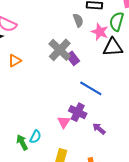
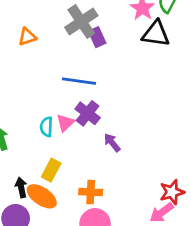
orange triangle: (15, 61) -> (27, 37), moved
blue line: (91, 88) -> (79, 81), moved, turned -35
cyan semicircle: (35, 137) -> (46, 127), moved, turned 144

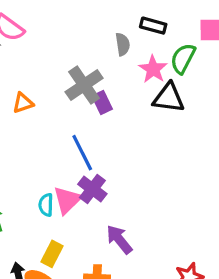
blue line: (79, 81) -> (82, 153), turned 56
pink triangle: (65, 123) -> (67, 200), size x1.4
purple arrow: (112, 143) -> (119, 239), moved, size x1.4

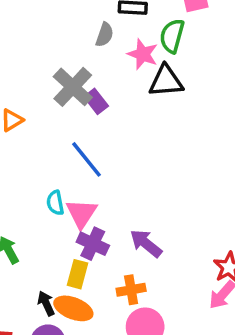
gray semicircle: (123, 44) -> (105, 35), turned 40
purple cross: (92, 189) -> (93, 244), moved
cyan semicircle: (46, 205) -> (55, 203), moved

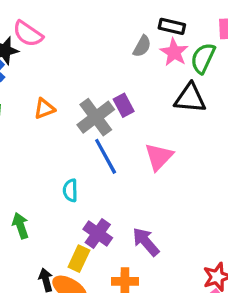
pink star: (143, 54) -> (174, 52), moved
gray cross: (73, 87) -> (96, 117), moved
pink triangle: (81, 213) -> (159, 157), moved

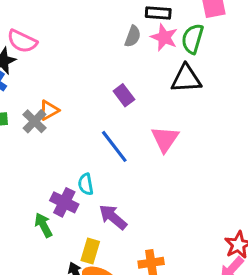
gray cross: (96, 117) -> (35, 121), moved, size x0.7
purple cross: (98, 233) -> (64, 202), moved
purple arrow: (146, 242) -> (113, 217), moved
yellow rectangle: (79, 259) -> (90, 251), moved

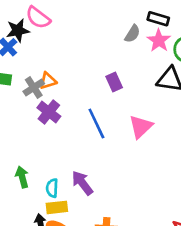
cyan semicircle: (86, 184) -> (52, 188), moved
purple cross: (64, 202) -> (49, 112), moved
yellow rectangle: (90, 251) -> (57, 207), turned 55

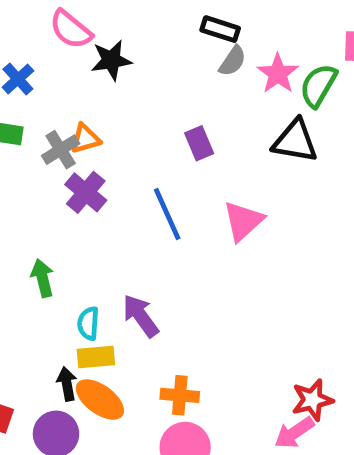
black rectangle: (158, 19) -> (220, 29), moved
black star: (18, 30) -> (111, 60), moved
green arrow: (22, 177) -> (42, 278), moved

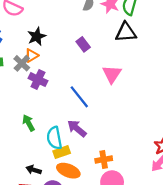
black star: (111, 60) -> (37, 36), moved
blue line: (167, 214) -> (79, 97), moved
cyan semicircle: (88, 323) -> (54, 138), size x1.5
black arrow: (67, 384) -> (34, 170), moved, turned -48

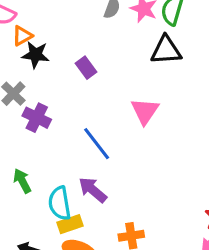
black star: (37, 36) -> (36, 55), turned 30
purple rectangle: (83, 44) -> (86, 68), moved
orange triangle: (32, 56) -> (22, 36), moved

